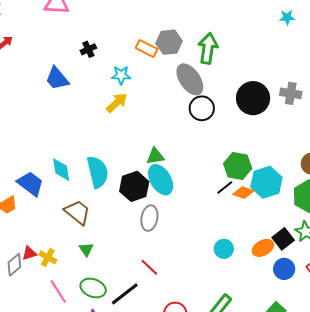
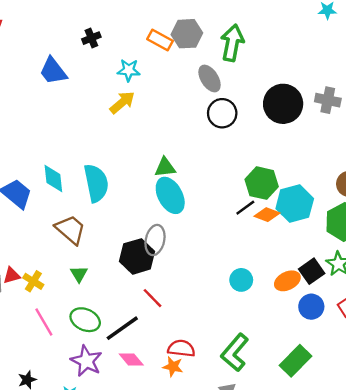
gray ellipse: (190, 79) -> (210, 79), size x0.7
black hexagon: (134, 186) -> (137, 256), moved

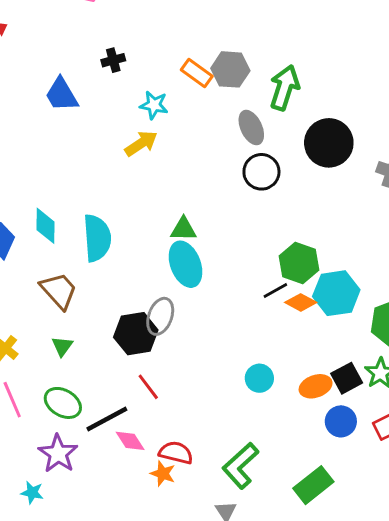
black circle: (283, 104) -> (329, 143), moved
pink diamond: (131, 360) -> (130, 441), moved

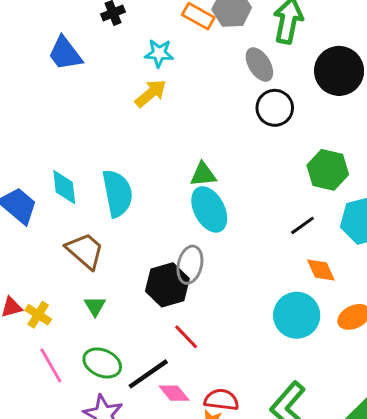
green hexagon: (299, 263) -> (328, 170), moved
orange diamond: (301, 302) -> (321, 270), moved, turned 44
cyan circle: (259, 378) -> (297, 315), size x1.6

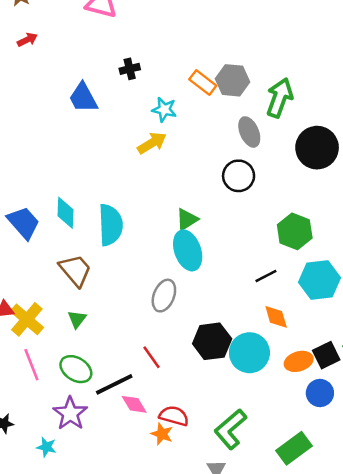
black circle: (275, 108) -> (239, 176), moved
green triangle: (203, 174) -> (187, 220), turned -35
black hexagon: (167, 285) -> (212, 341), moved
yellow cross: (38, 315) -> (27, 319), size x1.5

